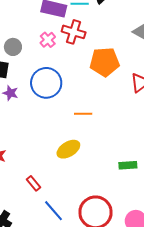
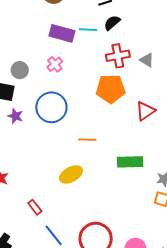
red cross: (74, 32) -> (118, 56), moved, turned -30
green rectangle: (128, 165) -> (130, 162), moved, size x1.4

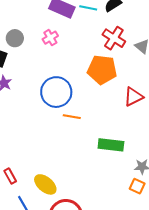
red cross: (118, 56) -> (114, 38), turned 35
blue circle: (51, 107) -> (56, 92), moved
yellow ellipse: (71, 174) -> (45, 184), moved, turned 60

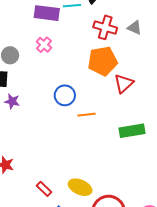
blue circle: (56, 92) -> (65, 95), size x0.7
red triangle: (133, 97) -> (124, 83), moved

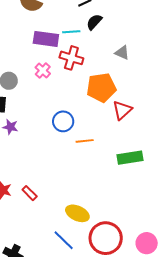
red cross: (105, 27) -> (71, 58), moved
gray triangle: (134, 28) -> (122, 53), moved
red rectangle: (44, 189) -> (30, 193), moved

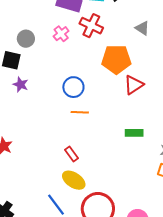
orange line: (85, 141) -> (80, 112), moved
green rectangle: (130, 158) -> (134, 133), size x0.7
red rectangle: (30, 193) -> (71, 154), moved

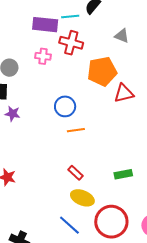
pink cross: (61, 34) -> (43, 56), turned -35
red triangle: (134, 85) -> (124, 93), turned 30
green rectangle: (134, 133) -> (123, 174), moved

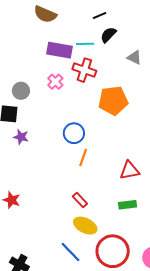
gray triangle: (122, 36) -> (134, 58), moved
pink cross: (43, 56) -> (55, 82), turned 35
red triangle: (124, 93) -> (129, 170), moved
orange line: (76, 130) -> (83, 157), turned -66

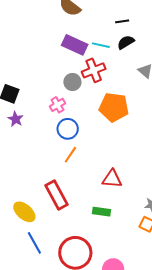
red cross: (84, 70) -> (94, 70), turned 35
pink cross: (55, 82) -> (57, 105), moved
gray circle: (21, 91) -> (72, 82), moved
red rectangle: (80, 200) -> (57, 195), size x1.8
yellow ellipse: (85, 226) -> (24, 212), moved

